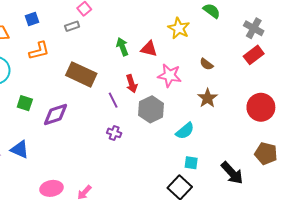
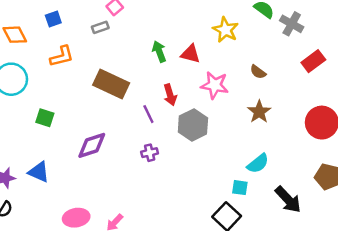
gray cross: (254, 28) -> (292, 24), moved
purple diamond: (56, 114) -> (92, 145), moved
cyan semicircle: (185, 131) -> (258, 163), moved
purple cross: (114, 133) -> (150, 153), turned -32

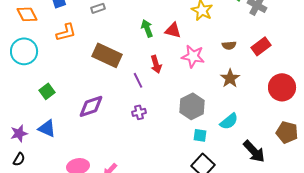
red rectangle: (313, 61) -> (261, 46), moved
brown semicircle: (258, 72) -> (229, 45), turned -40
green square: (45, 118) -> (47, 91), moved, turned 35
gray hexagon: (193, 125) -> (192, 106), moved
cyan square: (240, 188) -> (200, 135), moved

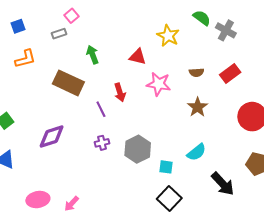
green arrow: (147, 28) -> (93, 55), moved
gray hexagon: (192, 106) -> (138, 149), moved

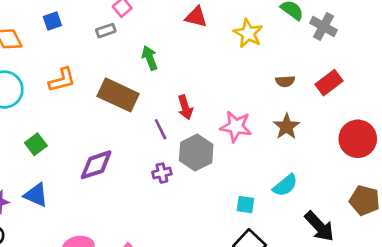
red triangle: (138, 57) -> (196, 17), moved
orange L-shape: (25, 59) -> (62, 80), moved
pink star: (159, 84) -> (236, 126), moved
gray hexagon: (138, 149) -> (196, 152), moved

